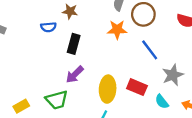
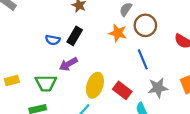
blue semicircle: (48, 27) -> (53, 40), moved

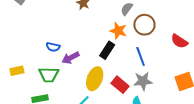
black rectangle: (75, 36) -> (107, 50), moved
blue semicircle: (53, 40) -> (53, 47), moved
gray star: (158, 88) -> (143, 81), moved

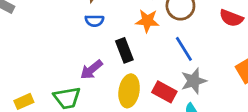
blue semicircle: (53, 47) -> (94, 21), moved
black rectangle: (107, 50) -> (124, 50), moved, turned -42

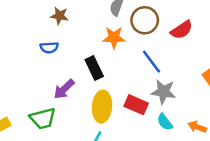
red semicircle: (231, 18) -> (182, 30), moved, turned -50
blue semicircle: (94, 21) -> (49, 48), moved
gray star: (194, 81) -> (163, 92), turned 30

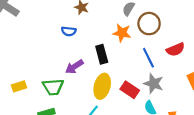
red semicircle: (182, 30) -> (175, 49), moved

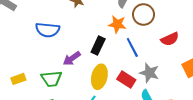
blue semicircle: (69, 31) -> (48, 30), moved, size x1.6
black rectangle: (102, 54) -> (98, 46), turned 42
blue line: (148, 58) -> (132, 47), moved

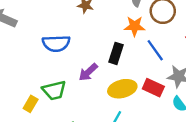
yellow ellipse: (99, 77) -> (122, 89), turned 70
yellow rectangle: (18, 79) -> (31, 104), turned -32
green trapezoid: (52, 79) -> (54, 90), moved

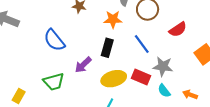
orange star: (135, 26) -> (113, 19), moved
blue semicircle: (56, 43) -> (54, 40), turned 55
yellow rectangle: (31, 104) -> (19, 96), moved

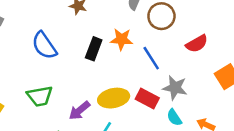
orange star: (113, 19) -> (122, 39), moved
black rectangle: (107, 48) -> (94, 49), moved
purple arrow: (83, 65) -> (79, 111), moved

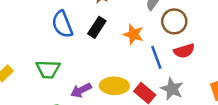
red semicircle: (197, 44) -> (184, 51), moved
black rectangle: (94, 49) -> (97, 27), moved

